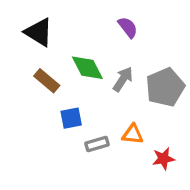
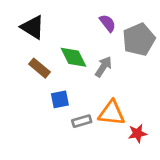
gray pentagon: (165, 87) -> (139, 39), moved
orange triangle: (133, 134) -> (112, 113), size x1.5

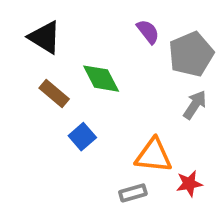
gray arrow: (103, 67) -> (195, 105), moved
blue square: (60, 99) -> (82, 137), turned -30
gray rectangle: (82, 121) -> (133, 193), moved

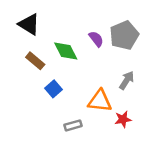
purple semicircle: (148, 32) -> (96, 39), moved
gray arrow: (195, 105) -> (127, 80), moved
gray rectangle: (133, 193) -> (73, 125), moved

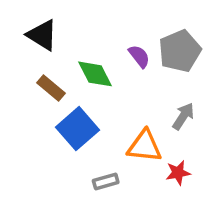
blue square: (53, 89) -> (77, 129), size x1.6

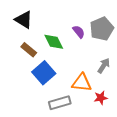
gray rectangle: (106, 182) -> (60, 103), size x1.5

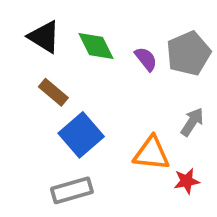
green diamond: (54, 42) -> (96, 46), moved
gray rectangle: (60, 103) -> (72, 190), moved

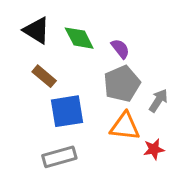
gray pentagon: (188, 53) -> (122, 84), moved
blue square: (81, 135) -> (67, 111), turned 32

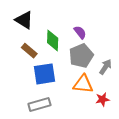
green diamond: (79, 38) -> (53, 40), moved, turned 30

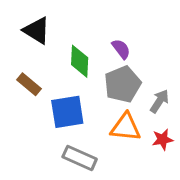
brown rectangle: (29, 51) -> (29, 84), moved
red star: (102, 99) -> (163, 139), moved
gray rectangle: (39, 104) -> (80, 158), moved, turned 40

